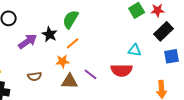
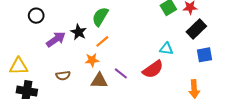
red semicircle: (122, 70) -> (153, 69), turned -35

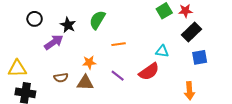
black star: (79, 32) -> (68, 25), moved
orange line: (102, 41) -> (119, 44), moved, turned 32
brown triangle: (99, 81) -> (85, 83), moved

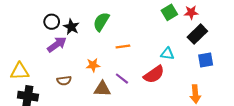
black circle: (35, 19) -> (52, 22), moved
brown triangle: (85, 83) -> (102, 89), moved

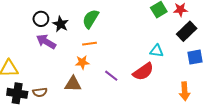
purple arrow: (57, 44) -> (46, 42), turned -114
orange line: (123, 47) -> (90, 44), moved
brown semicircle: (64, 81) -> (40, 92), moved
brown triangle: (102, 89) -> (73, 84), moved

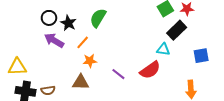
black rectangle: (187, 31) -> (177, 30), moved
orange line: (90, 44) -> (83, 42), moved, turned -40

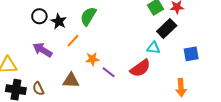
purple arrow: (54, 40) -> (42, 50), moved
orange star: (90, 61) -> (92, 59), moved
brown semicircle: (48, 90) -> (38, 89), turned 72

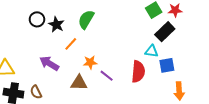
purple arrow: (42, 50) -> (49, 63), moved
blue square: (191, 54) -> (167, 65), moved
red semicircle: (140, 68) -> (138, 72), turned -50
brown triangle: (71, 80) -> (79, 83), moved

